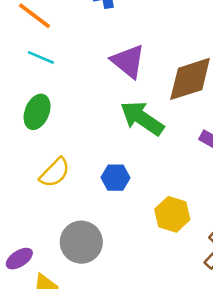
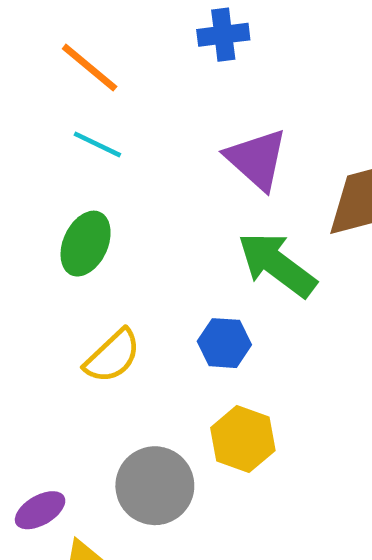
blue hexagon: (115, 178) -> (224, 343), moved
yellow hexagon: (172, 214) -> (243, 439), moved

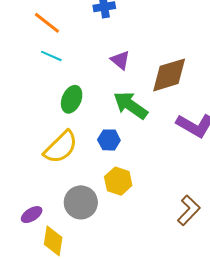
purple triangle: (257, 159) -> (120, 60), size x0.7
green ellipse: (86, 244) -> (72, 99), moved
yellow semicircle: (113, 356) -> (61, 147), size x1.4

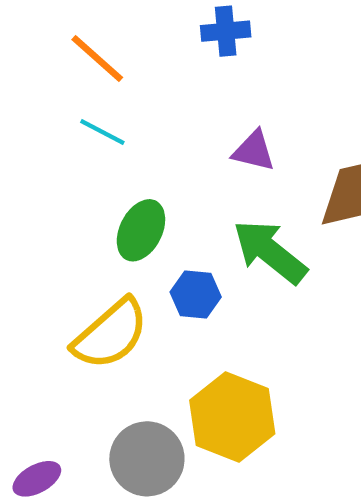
purple triangle: (120, 60) -> (254, 151), turned -30
blue hexagon: (109, 140) -> (196, 294), moved
yellow hexagon: (118, 181) -> (232, 417), size x1.4

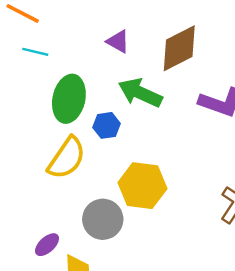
purple triangle: (254, 151) -> (118, 41), turned 30
green ellipse: (141, 230) -> (69, 99), size x1.4

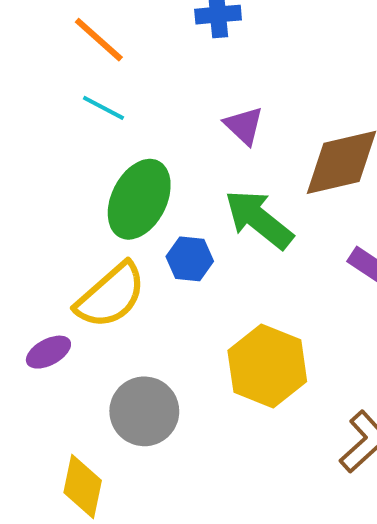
yellow hexagon: (142, 186) -> (267, 366), moved
purple ellipse: (47, 245) -> (48, 352), moved

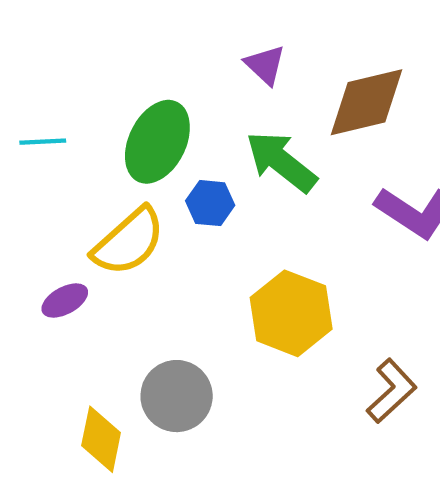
cyan line: (103, 108) -> (43, 142), moved, turned -30
gray circle: (144, 411) -> (177, 396), moved

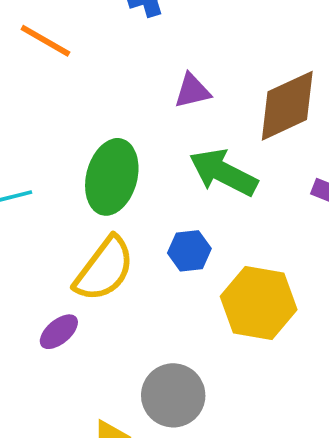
purple triangle: (265, 65) -> (192, 91), turned -45
blue hexagon: (210, 203) -> (189, 251), moved

